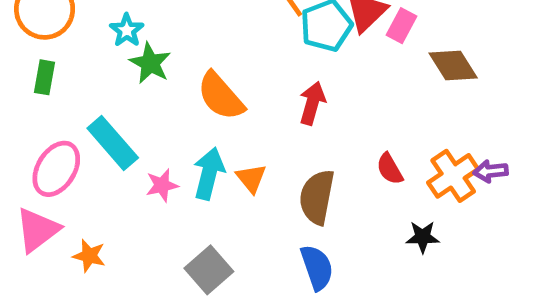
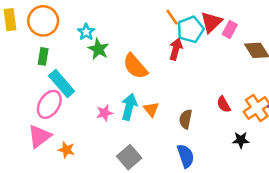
red arrow: (312, 103) -> (176, 49), moved
cyan rectangle: (113, 143) -> (62, 83), moved
brown semicircle: (317, 197) -> (186, 119), size x0.7

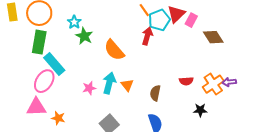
green rectangle: (43, 56) -> (39, 42), size x1.6
red semicircle: (224, 104) -> (186, 81), turned -64
pink triangle: (39, 136) -> (36, 107), turned 35

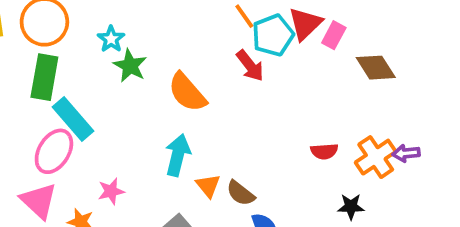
red arrow: (147, 36) -> (250, 66), turned 126
orange triangle: (127, 85) -> (208, 186), moved
pink star: (89, 88) -> (111, 191), moved
brown semicircle: (155, 93) -> (241, 193), moved, turned -63
pink triangle: (36, 107) -> (39, 201), turned 45

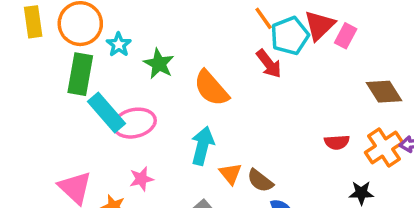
cyan star: (111, 39) -> (119, 45), moved
brown diamond: (376, 68) -> (384, 92), moved
pink ellipse: (54, 151) -> (134, 123), moved, turned 45

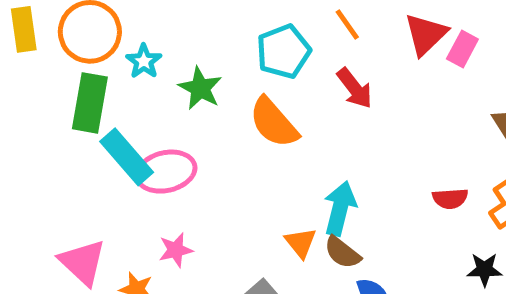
cyan pentagon: (290, 36) -> (284, 51), moved
cyan arrow: (202, 146) -> (340, 208), moved

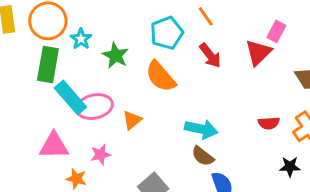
red triangle: (426, 34) -> (258, 52), moved
cyan arrow: (340, 208) -> (201, 129), turned 88
orange triangle: (301, 243) -> (132, 120), moved, turned 30
pink triangle: (83, 262) -> (54, 146), moved, turned -44

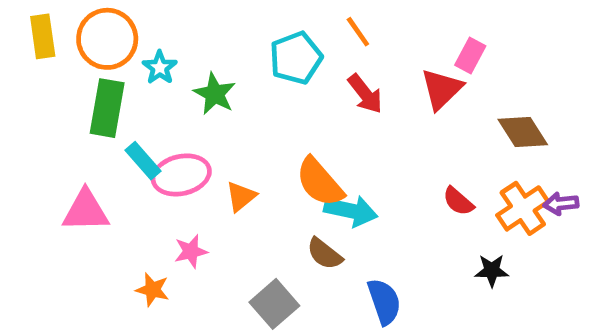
orange semicircle: (161, 76) -> (320, 182), moved
cyan rectangle: (70, 98) -> (143, 161), size x0.7
red semicircle: (269, 123) -> (458, 201), turned 45
pink triangle: (54, 146) -> (86, 211), moved
brown semicircle: (203, 156) -> (325, 254), moved

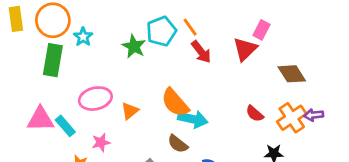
orange line: (358, 32) -> (190, 27), moved
green star: (215, 94) -> (134, 46), moved
cyan rectangle: (143, 161) -> (65, 126), moved

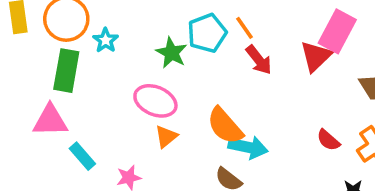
pink rectangle: (262, 30) -> (337, 31), size x1.6
pink ellipse: (95, 99) -> (155, 101), moved, turned 36
pink triangle: (41, 119) -> (50, 120), moved

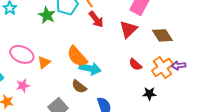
red triangle: (316, 56) -> (128, 29), moved
pink ellipse: (155, 101) -> (22, 54), moved

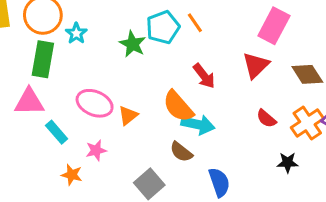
red arrow: (96, 19) -> (204, 76), moved

